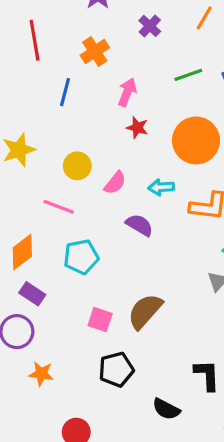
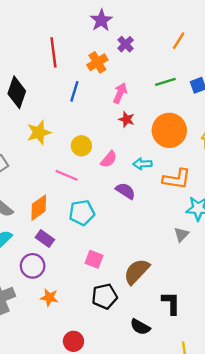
purple cross: (150, 26) -> (126, 44), moved
brown semicircle: (145, 311) -> (137, 271), moved

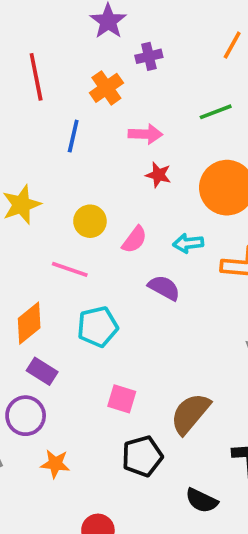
purple cross: (126, 44) -> (149, 56), turned 35
pink arrow: (120, 93) -> (145, 134), turned 72

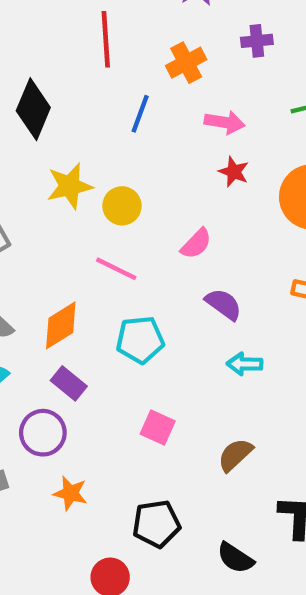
purple cross: (149, 56) -> (257, 41), moved
yellow circle: (90, 221) -> (122, 206), moved
cyan arrow: (188, 243) -> (245, 364), moved
brown semicircle: (190, 414) -> (235, 455), size x0.7
black pentagon: (142, 456) -> (156, 524), moved

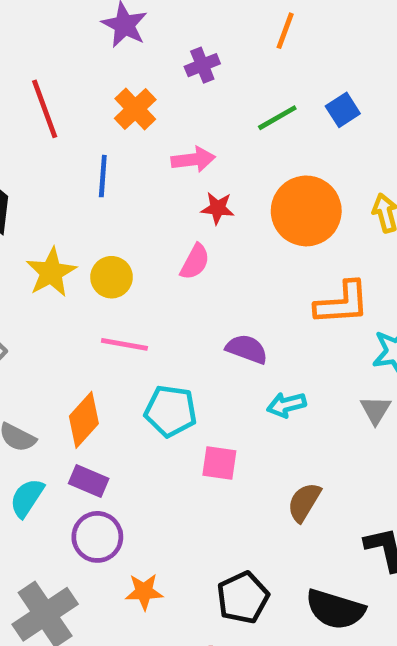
pink semicircle: (196, 244) -> (195, 262), moved
cyan pentagon: (140, 340) -> (171, 411), turned 30
purple rectangle: (69, 383) -> (89, 481), moved
pink square: (158, 427) -> (219, 463), moved
black semicircle: (235, 558) -> (335, 609), size x1.4

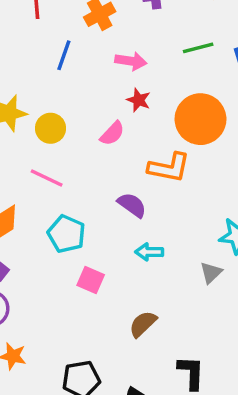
orange L-shape: (342, 303) -> (169, 168), moved

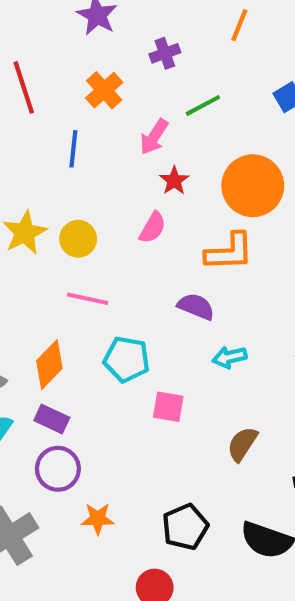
green line: (198, 48) -> (203, 105), moved
pink arrow: (131, 61) -> (154, 137), turned 128
red star: (139, 100) -> (174, 181), turned 30

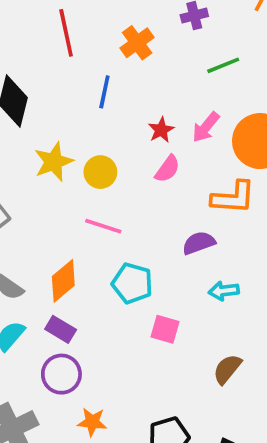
pink arrow: (154, 137) -> (206, 127), moved
red star: (174, 181) -> (161, 130), moved
purple semicircle: (196, 306) -> (199, 243), turned -48

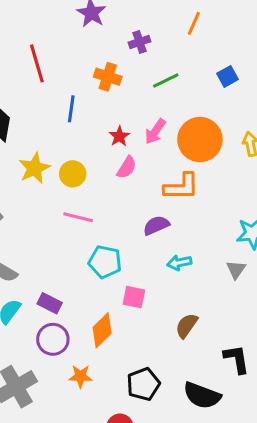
orange cross: (137, 43) -> (108, 77), moved, turned -32
orange diamond: (63, 281) -> (102, 330), moved

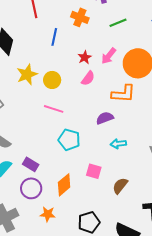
pink square: (134, 297) -> (94, 171), moved

